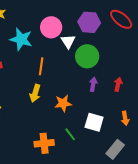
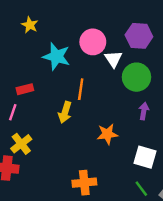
yellow arrow: (35, 93) -> (65, 112), moved
green line: (70, 134) -> (141, 189), moved

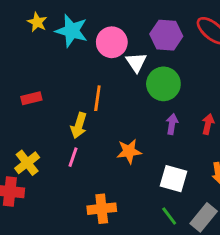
cyan star: (56, 56) -> (72, 31), moved
pink line: (13, 112) -> (73, 157), moved

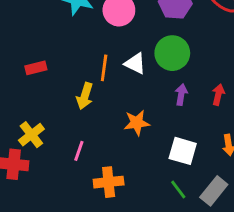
white triangle: (136, 62) -> (135, 63), moved, turned -30
pink line: (73, 157) -> (79, 151), moved

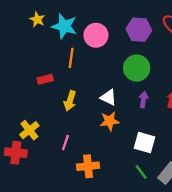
white triangle: (135, 63) -> (108, 97), moved
red rectangle: (36, 68) -> (45, 79), moved
orange line: (104, 68) -> (71, 58), moved

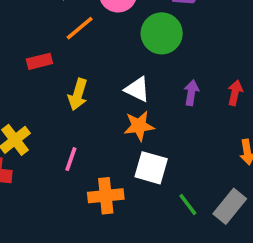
orange line: (71, 58) -> (80, 28), turned 42
green circle: (137, 68) -> (162, 33), moved
white square: (145, 143) -> (151, 168), moved

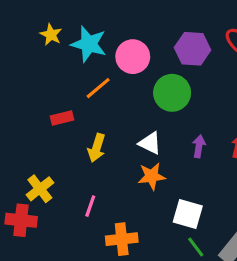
white square: (151, 168) -> (188, 214), moved

